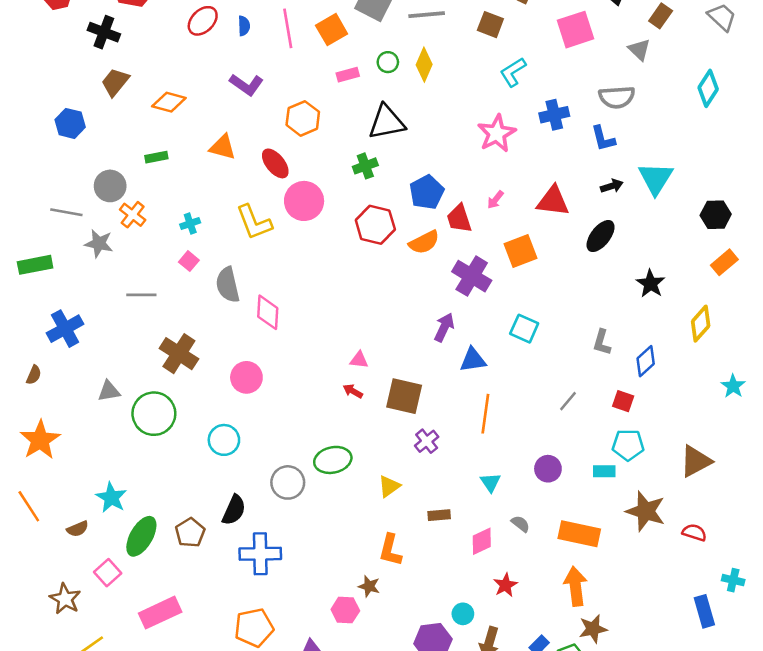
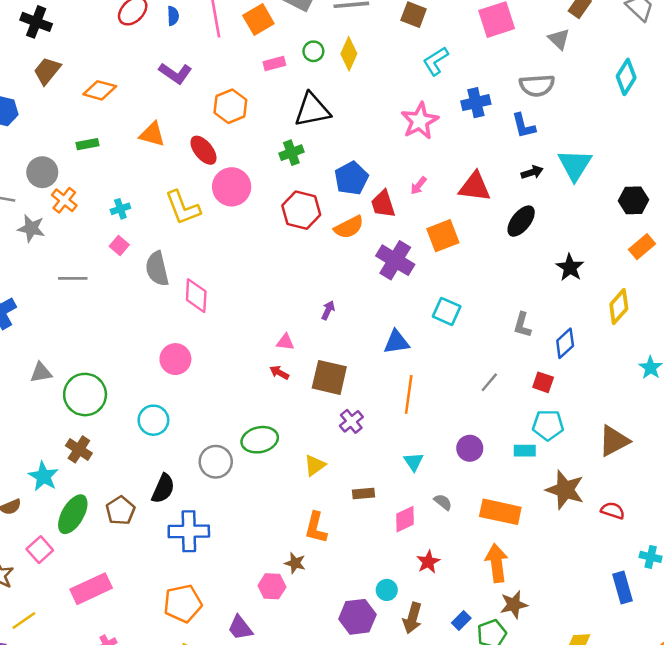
purple arrow: (444, 327) -> (328, 310), moved, size x0.7
brown cross: (179, 354) -> (79, 449), moved, size x0.7

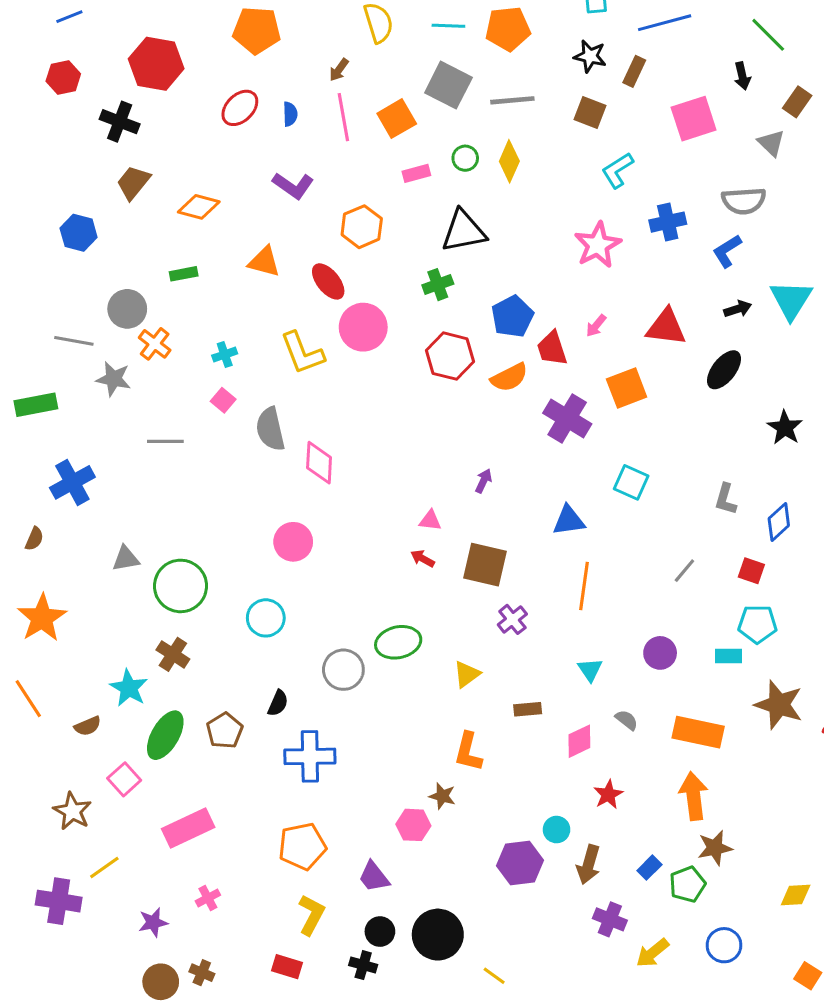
blue L-shape: (524, 126) -> (727, 251), turned 72
black semicircle: (163, 489) -> (278, 703), size x0.7

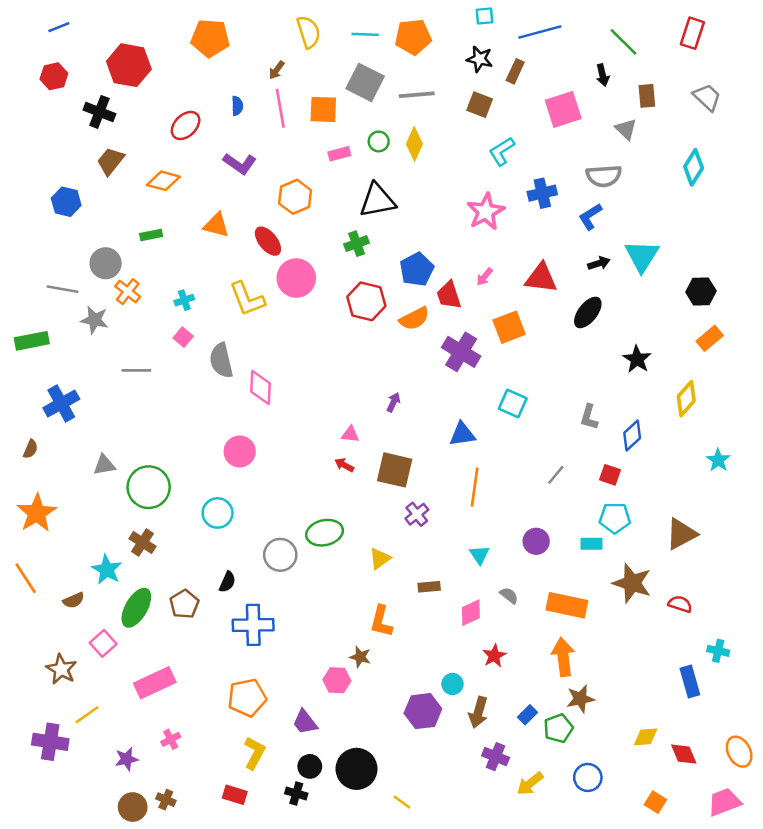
brown rectangle: (797, 102) -> (647, 96), turned -40
red ellipse: (240, 108) -> (186, 125), moved
orange square: (397, 119) -> (323, 109), turned 32

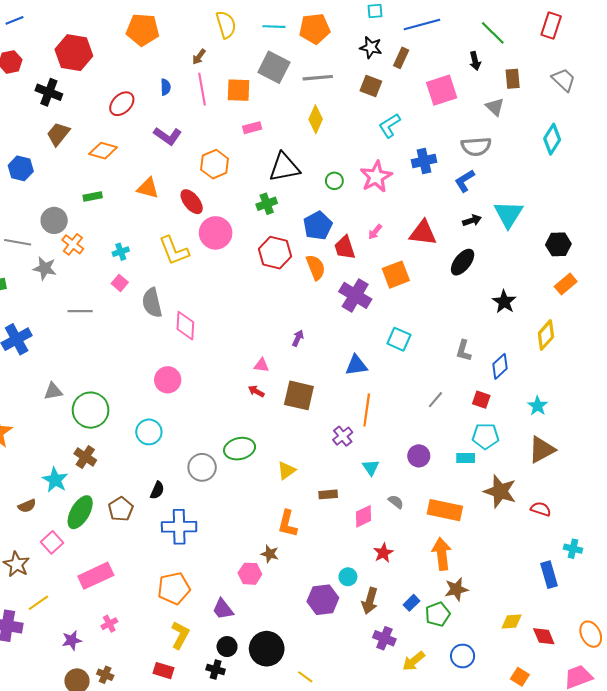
green circle: (379, 141) -> (334, 181), moved
orange semicircle: (414, 319) -> (316, 267), turned -85
cyan star: (718, 460) -> (538, 406), moved
purple cross: (417, 514) -> (343, 436), moved

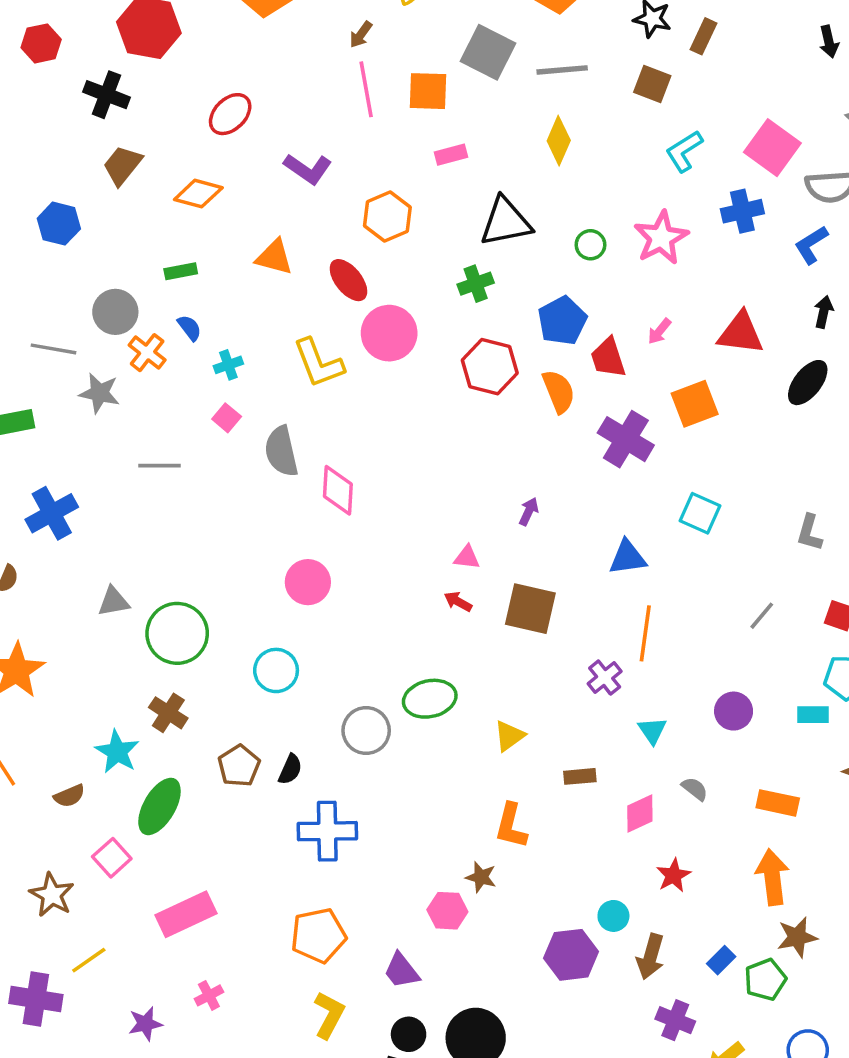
blue semicircle: (166, 87) -> (190, 328), moved, turned -35
pink square: (442, 90) -> (772, 148), moved, turned -36
black arrow: (472, 220) -> (824, 312), turned -60
brown pentagon: (121, 509) -> (239, 766), moved
orange rectangle: (445, 510) -> (778, 803), size x0.7

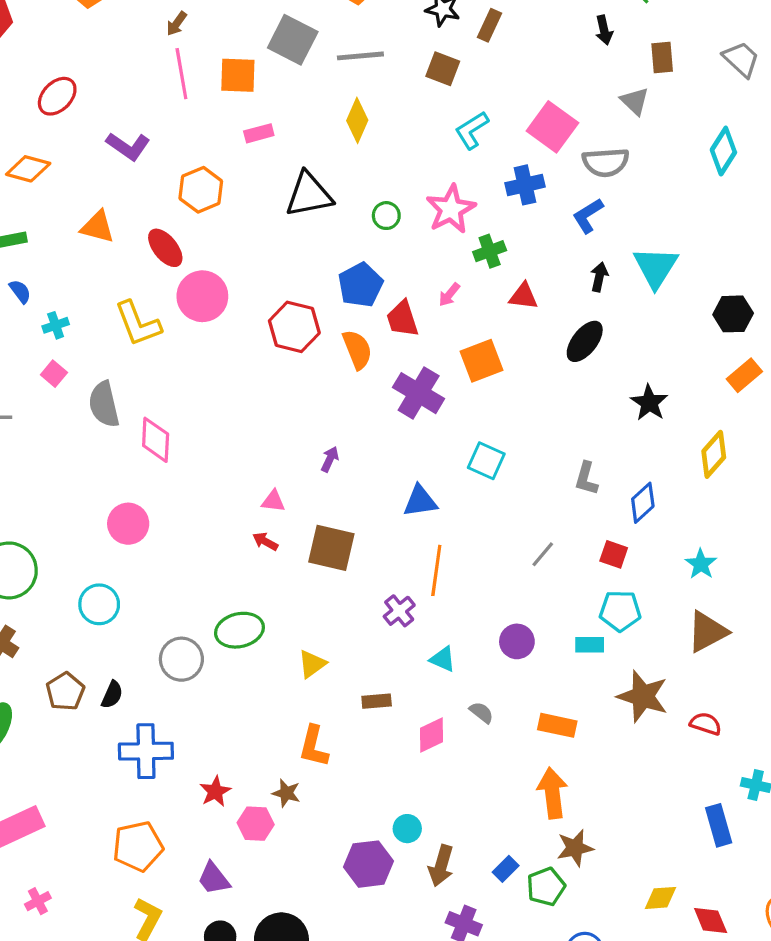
green cross: (476, 284) -> (490, 251), moved
red triangle: (741, 333) -> (523, 296), size x0.7
cyan triangle: (652, 730) -> (443, 659), turned -32
red star: (673, 875) -> (215, 791), moved

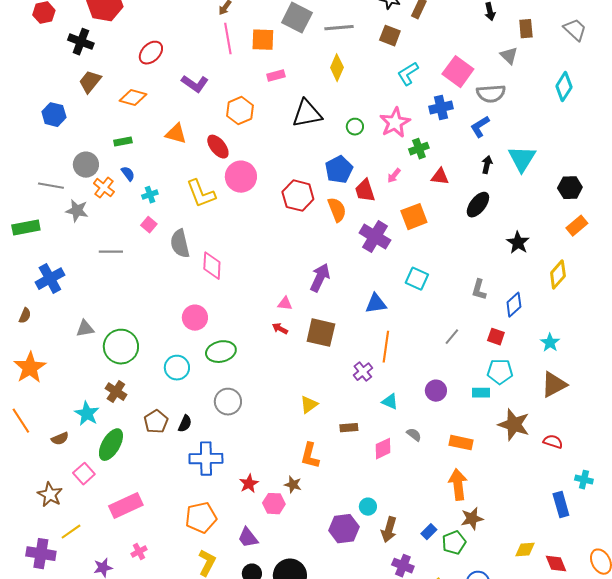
purple arrow: (330, 459) -> (320, 278), size x1.8
green ellipse: (239, 630) -> (221, 352), moved

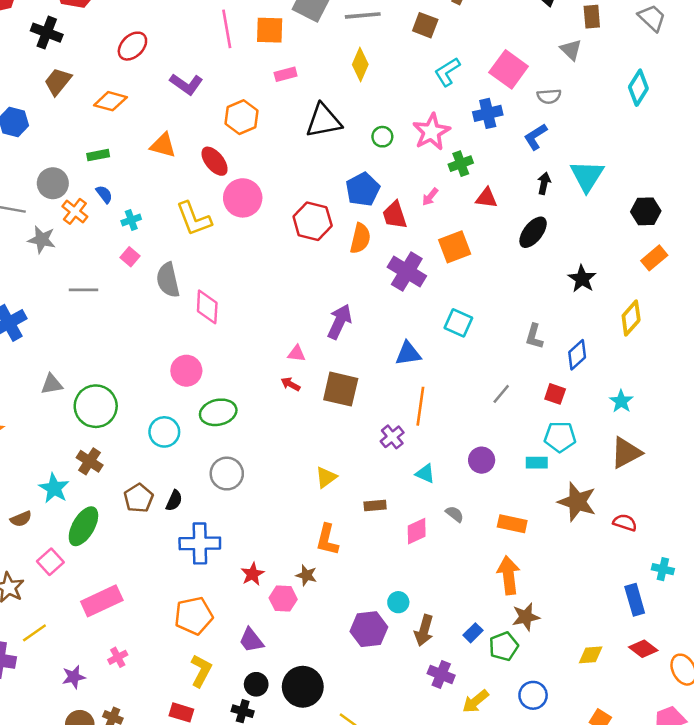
gray semicircle: (491, 94) -> (549, 96), size x0.7
orange semicircle: (337, 210) -> (360, 238), turned 35
red diamond: (556, 564) -> (643, 649), moved, turned -30

